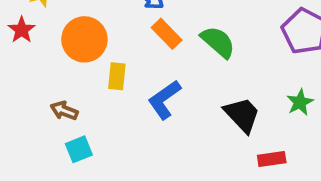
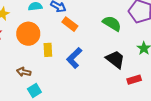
green semicircle: (218, 42) -> (112, 23), moved

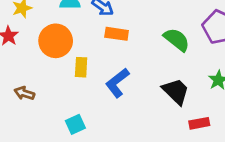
orange rectangle: (70, 24) -> (117, 34), turned -35
brown arrow: (24, 72) -> (24, 93), moved
cyan square: (34, 90) -> (75, 124), moved

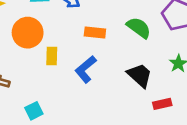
orange rectangle: (117, 34) -> (95, 33), moved
cyan square: (75, 124) -> (34, 111), moved

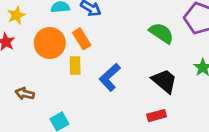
orange rectangle: (95, 33) -> (82, 39), moved, turned 54
red rectangle: (162, 104) -> (157, 116), moved

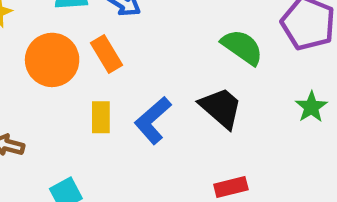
yellow rectangle: (75, 65) -> (101, 117), moved
black trapezoid: (164, 81) -> (221, 108), moved

